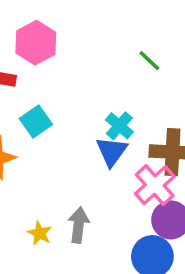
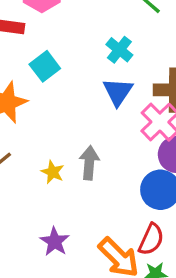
cyan cross: (119, 126) -> (119, 50), moved

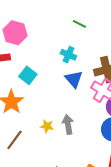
yellow star: (53, 172) -> (47, 126), moved

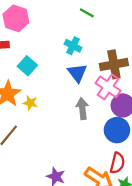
gray arrow: (68, 124) -> (82, 109), moved
yellow star: (47, 126) -> (30, 103), moved

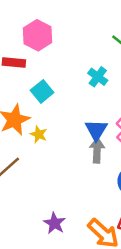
blue triangle: (77, 73) -> (96, 130), moved

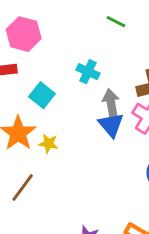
cyan cross: (98, 77) -> (88, 72), moved
gray arrow: (97, 150) -> (111, 103), moved

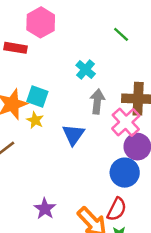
cyan square: (42, 95) -> (37, 96), moved, turned -35
blue triangle: (111, 125) -> (73, 135), moved

